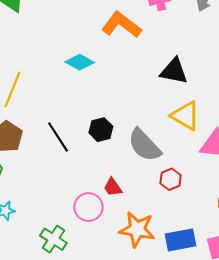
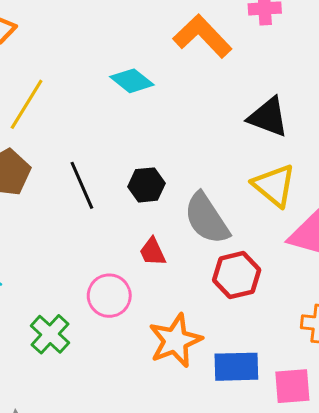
red hexagon: (171, 179) -> (237, 275), size x1.4
red trapezoid: (113, 187) -> (153, 252), moved
orange star: (137, 229) -> (175, 340), turned 30

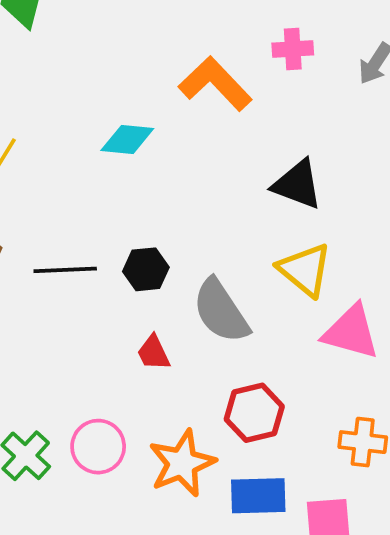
cyan diamond: (132, 81) -> (127, 140), turned -33
black line: (82, 185) -> (65, 270), turned -69
red hexagon: (237, 275) -> (254, 413), moved
pink circle: (109, 296) -> (98, 447), moved

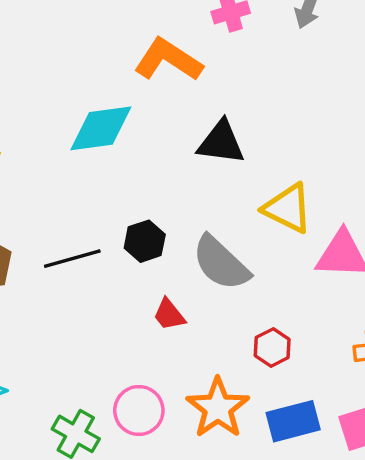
cyan diamond: (127, 140) -> (101, 128), size x1.4
black triangle: (297, 184) -> (221, 142), moved
red hexagon: (254, 413) -> (272, 347), size x0.7

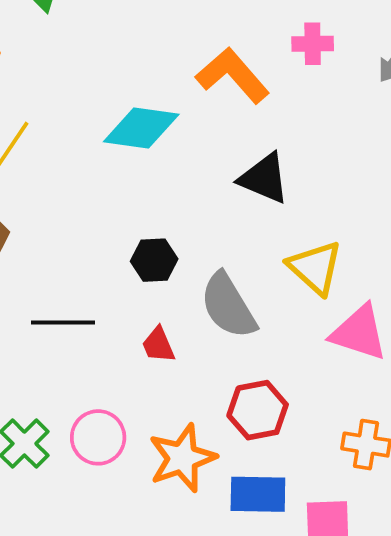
black line: (72, 259) -> (63, 322), moved
red hexagon: (272, 347) -> (258, 410), size x1.4

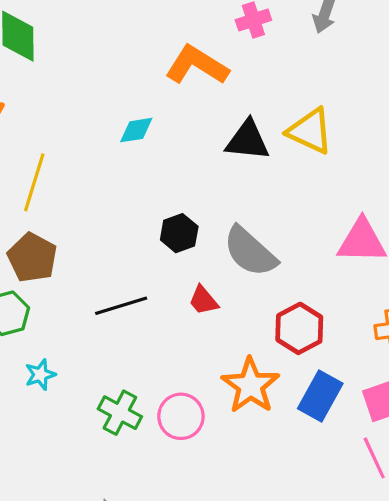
cyan diamond: (141, 128) -> (136, 130), size x0.6
yellow triangle: (315, 268) -> (310, 131), moved
pink circle: (98, 437) -> (181, 416), moved
blue rectangle: (258, 494) -> (320, 396), turned -45

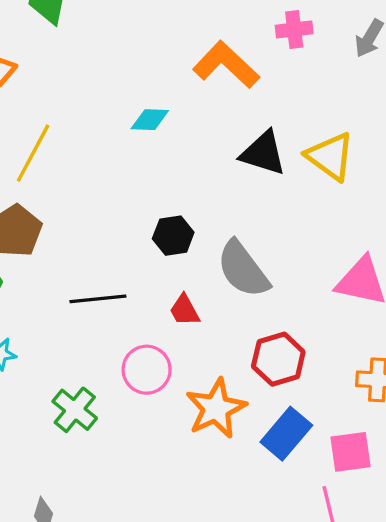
pink circle: (181, 416) -> (147, 370), moved

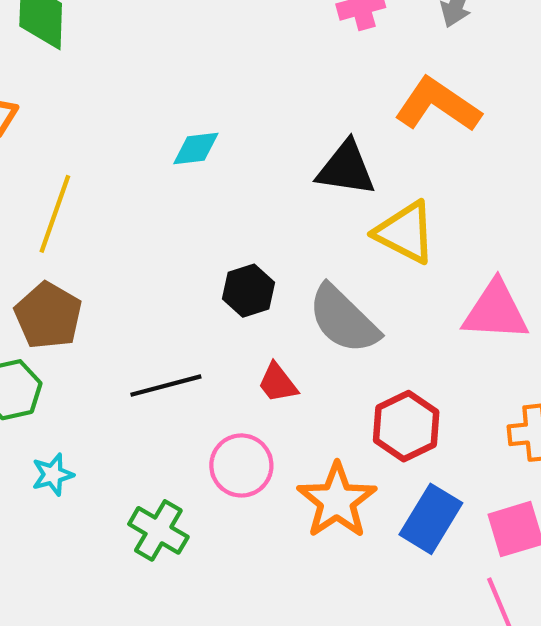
orange L-shape: (226, 65) -> (438, 105), moved
yellow triangle: (330, 156) -> (405, 232), moved

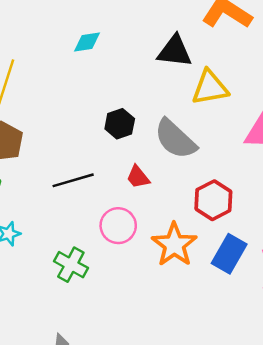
yellow triangle: (405, 232) -> (210, 88), turned -36

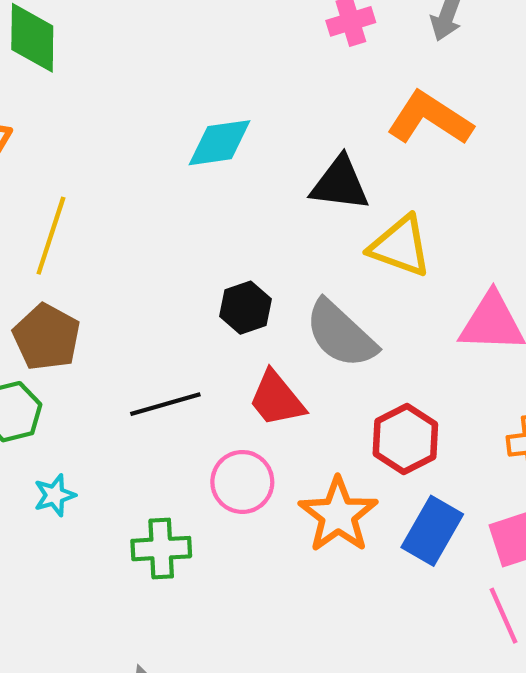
cyan diamond: (87, 42) -> (220, 143), moved, size x1.4
yellow triangle: (210, 88) -> (400, 246), turned 30
red trapezoid: (138, 177) -> (277, 399), size x1.4
green cross: (71, 265) -> (161, 549), turned -32

